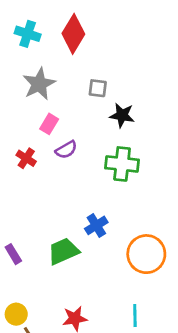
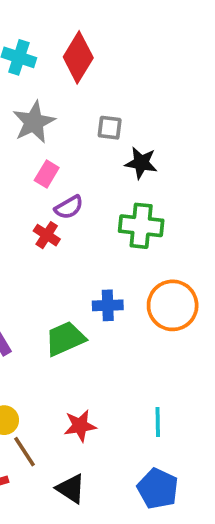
red cross: (26, 158) -> (47, 235), moved
blue cross: (96, 225) -> (108, 305), turned 30
orange circle: (146, 254) -> (173, 305), moved

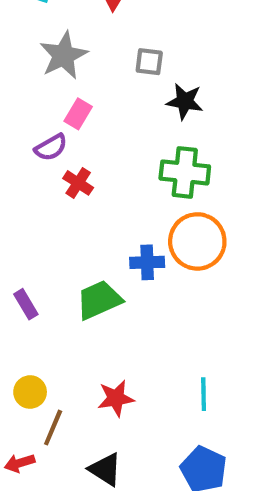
purple semicircle: (69, 207) -> (51, 147), moved
orange circle: (173, 305) -> (197, 241), moved
brown line: (25, 452) -> (53, 428), turned 56

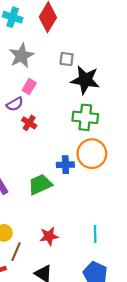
black star: (185, 101) -> (85, 80), size x1.5

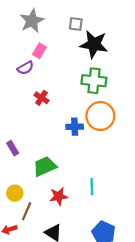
red cross: (29, 123) -> (42, 98), moved
green trapezoid: (40, 184) -> (45, 166), moved
cyan line: (95, 234) -> (92, 187), moved

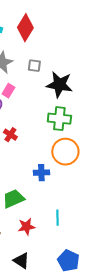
gray square: (76, 24) -> (34, 66), moved
blue cross: (75, 127) -> (41, 173), moved

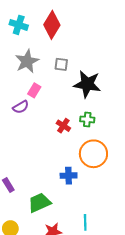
green cross: (59, 119) -> (87, 119), size x0.6
red cross: (10, 135) -> (63, 126), moved

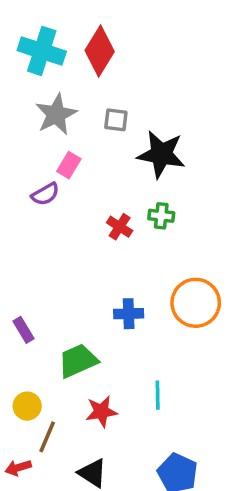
cyan cross: (19, 25) -> (42, 51), size x1.4
orange circle: (93, 154) -> (196, 303), moved

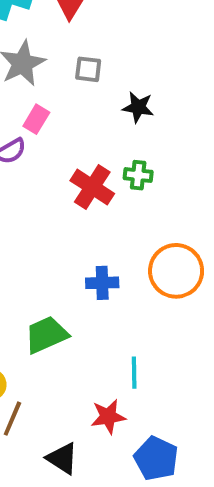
black star: (161, 154) -> (138, 107), size x0.6
red cross: (120, 227) -> (92, 187), size x1.5
red star: (101, 412) -> (108, 417), moved

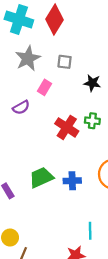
pink rectangle: (36, 119) -> (45, 87), moved
green trapezoid: (46, 335) -> (41, 177), moved

